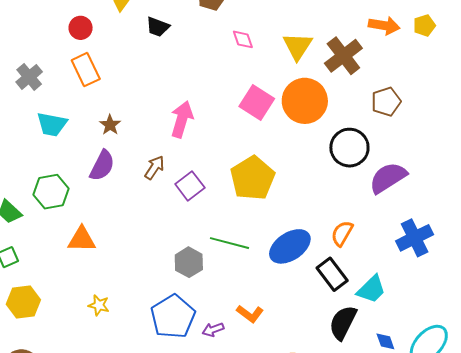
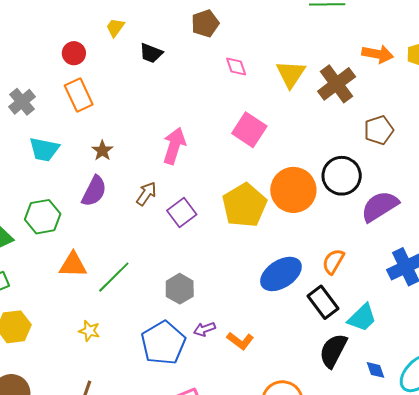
orange circle: (305, 101) -> (293, 190), moved
green line: (229, 243) -> (114, 277), moved, turned -60
purple arrow: (213, 330) -> (204, 329), moved

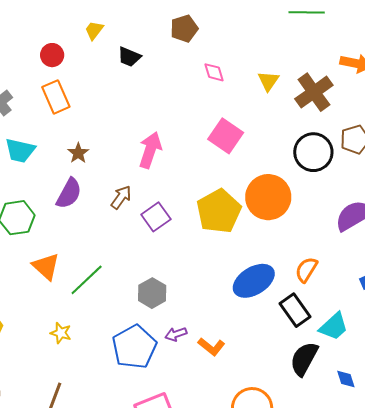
yellow triangle: (291, 74) -> (268, 81), size x0.7
black circle: (342, 176) -> (313, 152), moved
orange triangle: (73, 265) -> (46, 266), turned 40

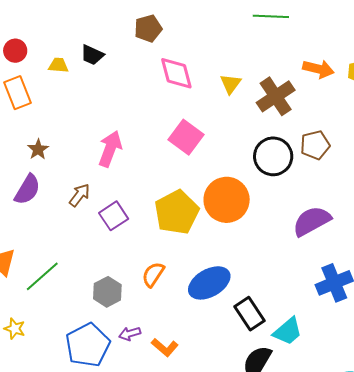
yellow trapezoid: (94, 30) -> (58, 65), moved, turned 55
pink diamond: (214, 72) -> (176, 73), size x1.6
orange semicircle: (306, 270) -> (153, 274), moved

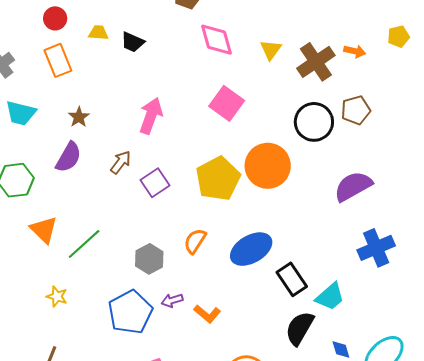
black trapezoid: (92, 55) -> (133, 42), moved
orange arrow: (318, 69) -> (355, 51), moved, size x0.7

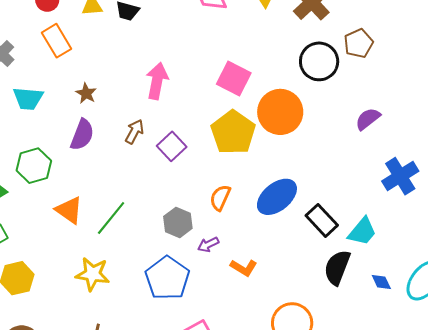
pink square: (227, 103) -> (234, 79), moved
purple semicircle: (353, 186) -> (368, 119), size x0.7
yellow star: (57, 296) -> (93, 274), size x1.6
purple arrow: (172, 300) -> (208, 244), moved

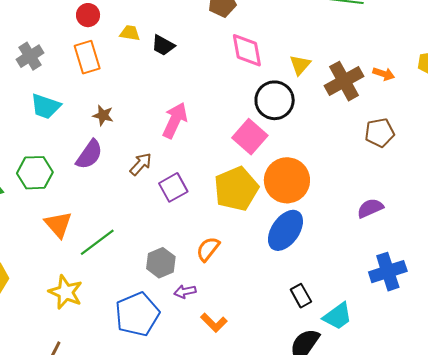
black circle: (319, 61) -> (275, 100), moved
brown star: (86, 93) -> (103, 115), turned -30
blue ellipse: (277, 197) -> (285, 230), moved, turned -30
black rectangle: (322, 220) -> (301, 296), size x0.7

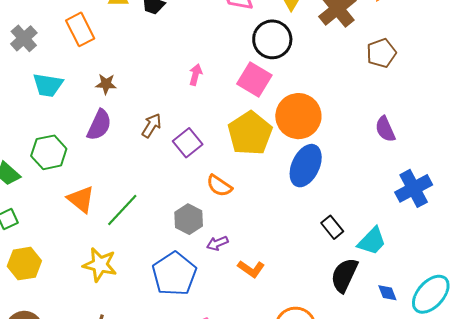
pink arrow: (175, 120) -> (196, 75), moved, size x0.6
purple semicircle: (370, 208) -> (385, 129), turned -80
orange semicircle: (208, 249) -> (219, 186), moved, turned -84

